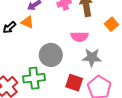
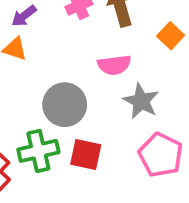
gray star: (92, 57) -> (141, 101), turned 30
red square: (74, 83) -> (86, 155), moved

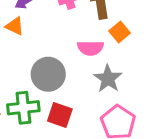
orange square: (171, 36) -> (120, 32), moved

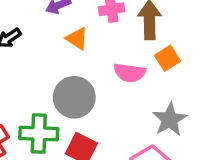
orange triangle: (15, 26) -> (77, 38), moved
gray star: (108, 79) -> (170, 119), moved

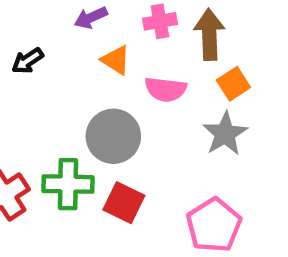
pink semicircle: (130, 73) -> (166, 89), moved
gray star: (170, 119) -> (225, 134), moved

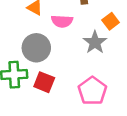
orange square: (233, 84) -> (111, 21), moved

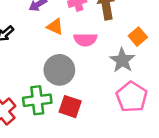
pink pentagon: (92, 91) -> (132, 97), moved

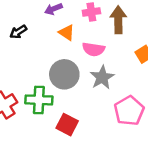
gray star: (122, 60) -> (102, 77), moved
red square: (70, 107) -> (67, 125), moved

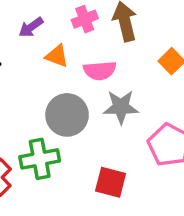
gray star: (102, 77) -> (121, 107), turned -30
red square: (67, 125) -> (111, 182), moved

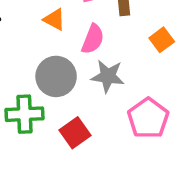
pink semicircle: (100, 71) -> (93, 39), turned -72
red square: (111, 182) -> (75, 133), moved, turned 32

